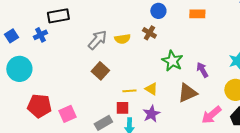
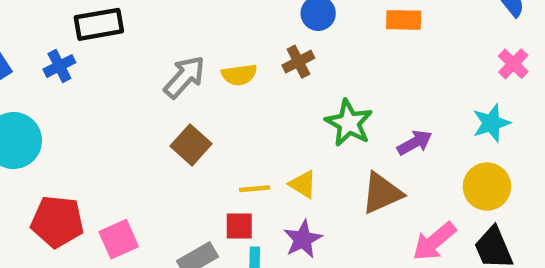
brown cross: (149, 33) -> (298, 62), turned 32
purple arrow: (202, 70) -> (415, 143), turned 91

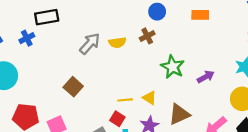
brown square: (191, 145) -> (73, 87), moved
brown triangle: (382, 193) -> (179, 114), moved
red square: (239, 226) -> (117, 119), turned 32

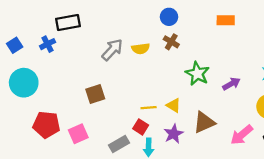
blue circle: (157, 12) -> (169, 17), moved
brown cross: (147, 36) -> (171, 42), turned -32
brown square: (73, 87) -> (95, 94), turned 30

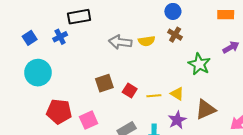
gray arrow: (112, 50) -> (120, 42), turned -125
purple arrow: (231, 84) -> (231, 47), moved
red square: (141, 127) -> (130, 91), moved

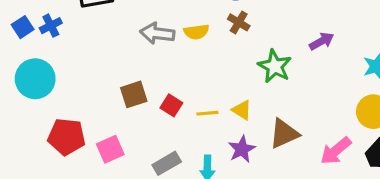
blue cross: (60, 37) -> (51, 26), moved

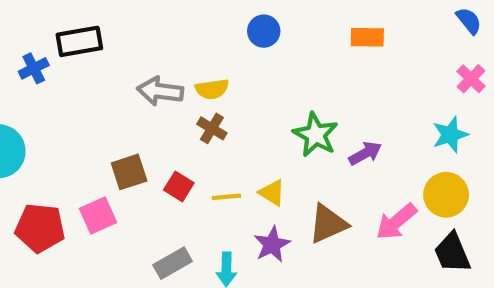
brown cross: (239, 22) -> (212, 128), moved
blue cross: (51, 26) -> (34, 68), moved
purple arrow: (322, 41) -> (365, 153), moved
pink square: (110, 149) -> (98, 215), moved
pink arrow: (336, 151) -> (396, 222), moved

